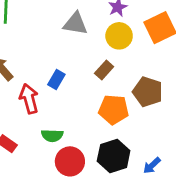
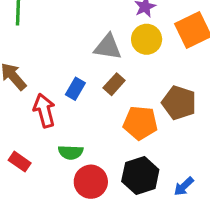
gray triangle: (75, 24) -> (108, 47), moved
brown rectangle: (104, 70) -> (114, 84), moved

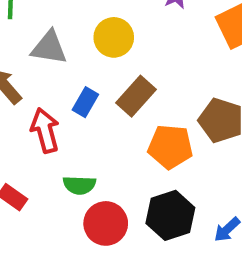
yellow circle: (147, 39) -> (114, 37), moved
gray triangle: (108, 47) -> (49, 48), moved
brown rectangle: (114, 84) -> (136, 96), size x1.4

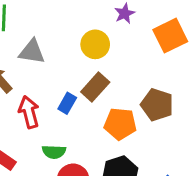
yellow circle: (114, 37) -> (95, 44), moved
blue rectangle: (85, 102) -> (67, 103), moved

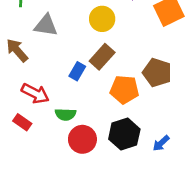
red arrow: (29, 112) -> (35, 93), moved, turned 132

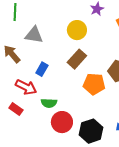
blue rectangle: (77, 71) -> (42, 69), moved
black hexagon: (124, 134) -> (91, 131), moved

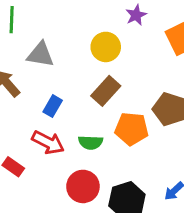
red arrow: (26, 87) -> (48, 142), moved
green semicircle: (49, 103) -> (91, 142), moved

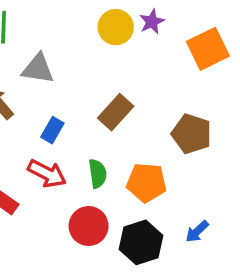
yellow circle: (106, 47) -> (116, 27), moved
orange pentagon: (132, 129) -> (146, 183), moved
green semicircle: (91, 142) -> (98, 174), turned -100

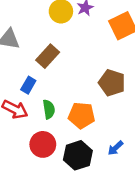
brown rectangle: (116, 112) -> (48, 56), moved
blue rectangle: (52, 130) -> (28, 85), moved

